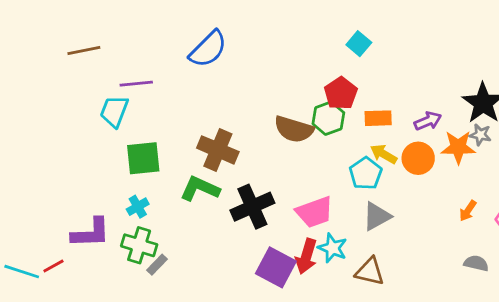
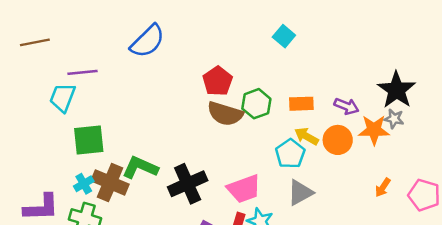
red pentagon: (341, 93) -> (218, 81), moved
purple arrow: (428, 121) -> (346, 106), turned 45
brown cross: (218, 150) -> (110, 182), moved

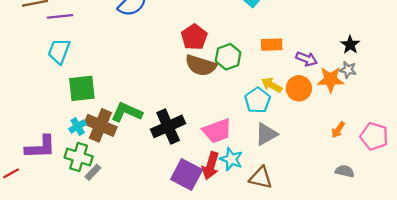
purple line: (83, 72) -> (60, 16), moved
black star: (397, 90) -> (350, 45), size x0.6
orange rectangle: (301, 104) -> (272, 45), moved

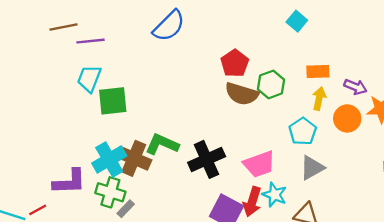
yellow arrow: (272, 85) -> (319, 99), moved, turned 72
green square: (82, 88) -> (113, 101), moved
cyan cross: (78, 126) -> (109, 159), size x1.8

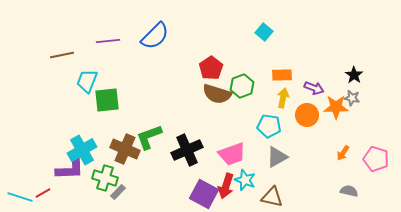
brown line: (63, 27) -> (62, 55), moved
purple line: (90, 41) -> (108, 41), moved
cyan pentagon: (303, 131) -> (269, 126), turned -30
green L-shape: (162, 144) -> (149, 137), turned -44
cyan cross: (109, 159) -> (82, 150), moved

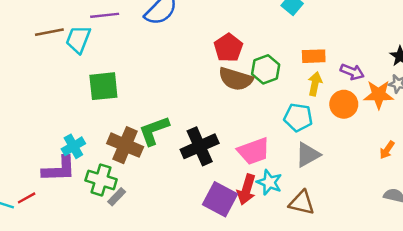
cyan trapezoid: (87, 81) -> (78, 39), moved
cyan cross: (82, 150) -> (73, 146), size x0.7

